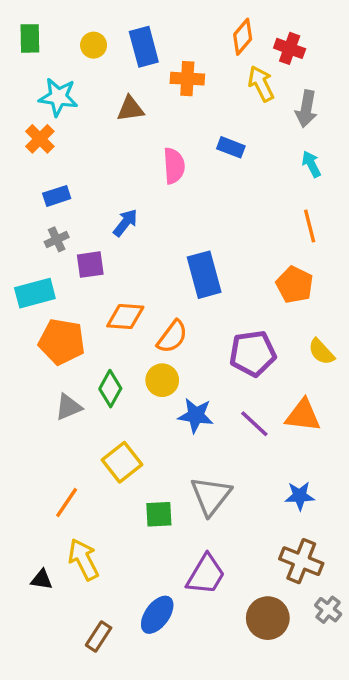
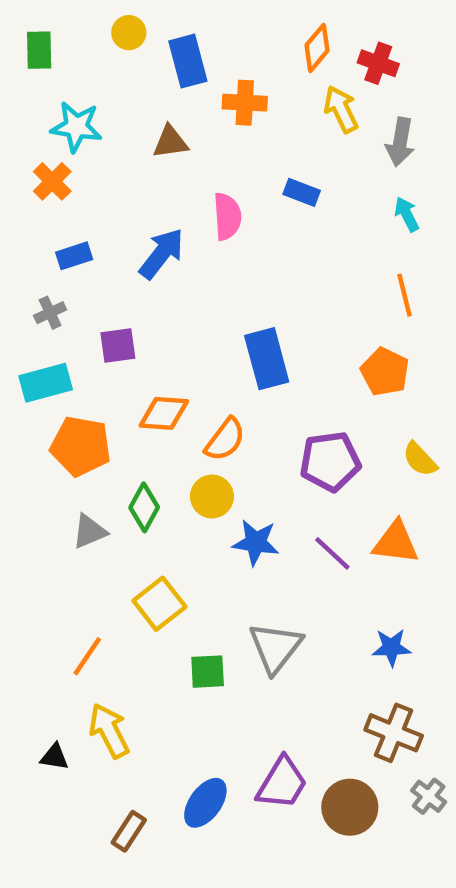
yellow circle: (94, 45) -> (129, 33), moved
blue arrow: (125, 223) -> (162, 254), moved, size x1.4
gray cross: (57, 239) -> (50, 313), moved
purple trapezoid: (206, 575) -> (282, 783), moved

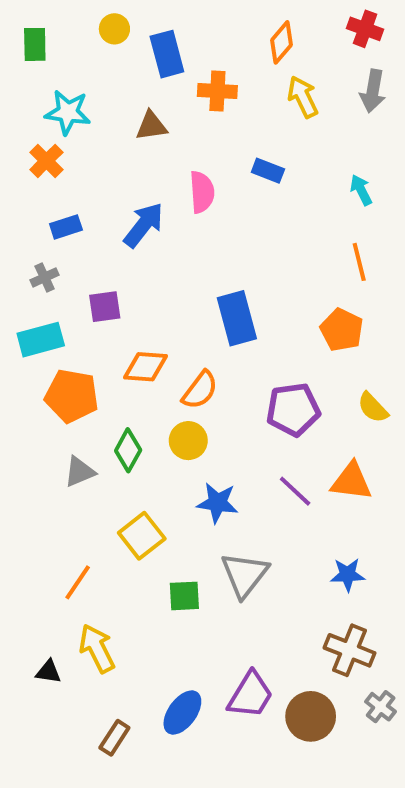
red cross: (378, 63) -> (365, 29), moved
gray arrow: (400, 142) -> (373, 91), moved
blue star: (256, 542) -> (217, 503), moved

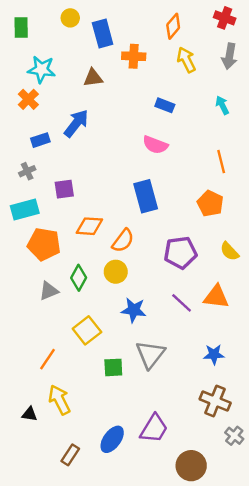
cyan arrow: (361, 190) -> (222, 105), moved
pink semicircle: (202, 192) -> (155, 145), moved, turned 115
blue arrow: (144, 225) -> (76, 123), moved
brown circle: (311, 716) -> (191, 466), moved

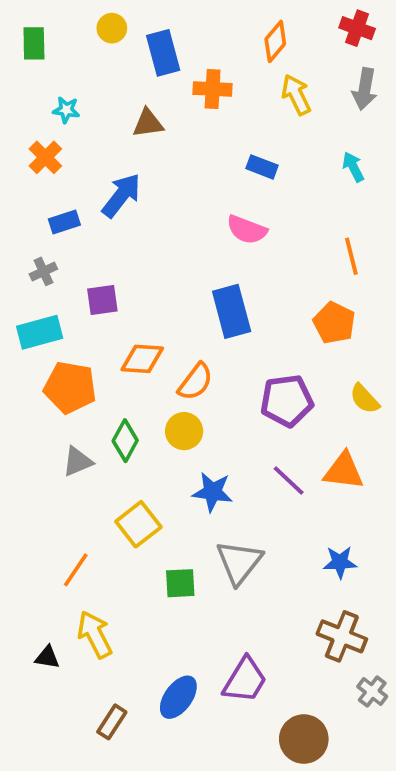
cyan star: (42, 69) -> (66, 110), size x0.6

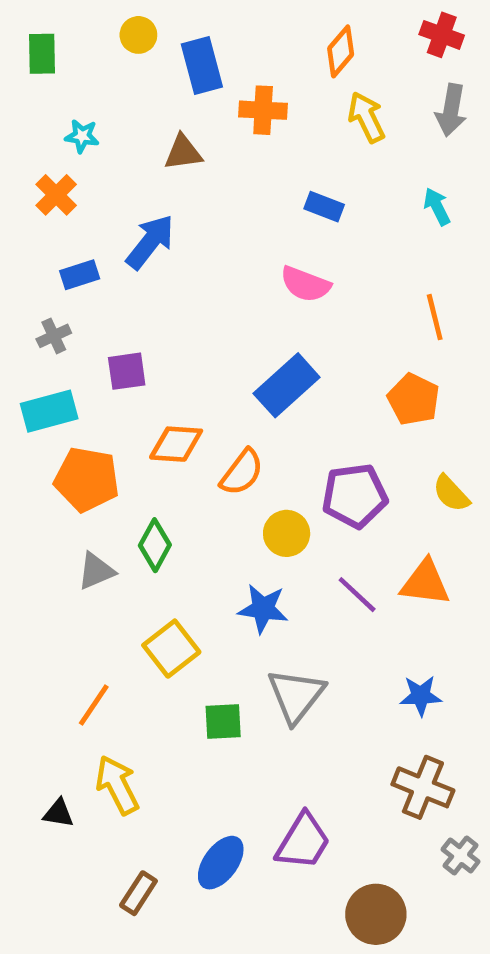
blue rectangle: (232, 311) -> (287, 385), turned 63
yellow circle: (184, 431) -> (287, 533), moved

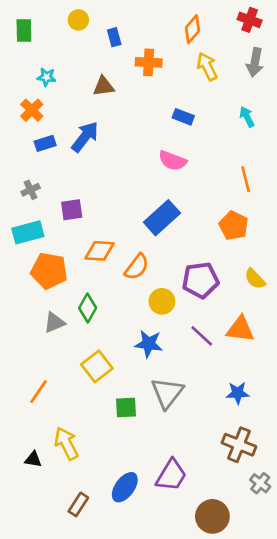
blue rectangle: (202, 66) -> (114, 37), size x0.6
blue rectangle: (80, 275) -> (45, 143), moved
orange line: (94, 705) -> (38, 392), moved

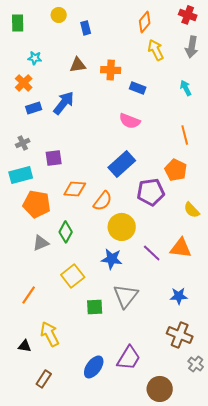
orange cross: (149, 62) -> (111, 70), moved
purple pentagon: (200, 280) -> (151, 192), moved
yellow circle: (162, 301) -> (122, 227), size x1.4
brown rectangle: (78, 504) -> (44, 379), moved

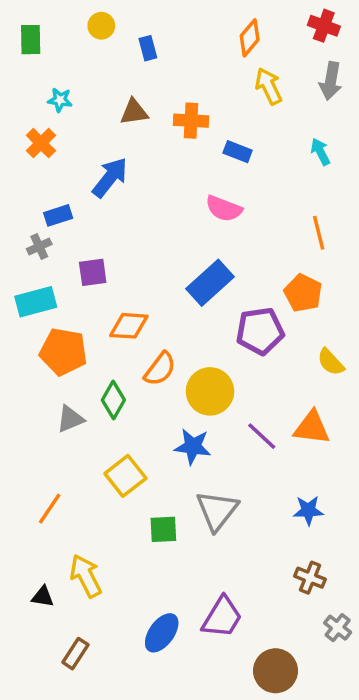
blue rectangle: (34, 108) -> (58, 215), moved
orange semicircle: (103, 201) -> (160, 369), moved
brown cross: (180, 335) -> (310, 578), size x0.7

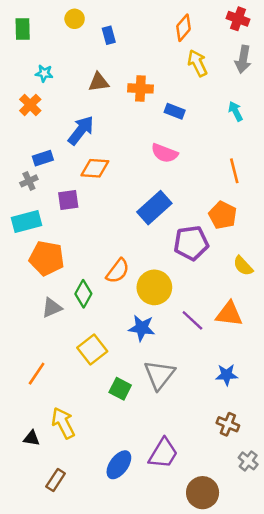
orange diamond: (129, 326) -> (95, 168), moved
green square: (163, 529) -> (120, 389), turned 30

